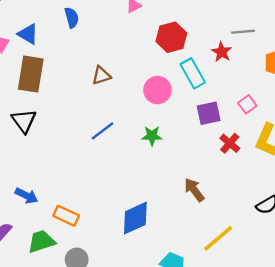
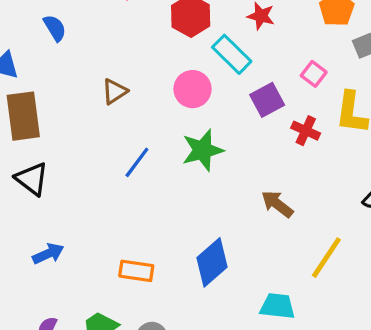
green star: (152, 136) -> (203, 150), size x1.5
blue arrow: (27, 196) -> (48, 254), moved, turned -35
orange rectangle: (66, 216) -> (136, 271), moved

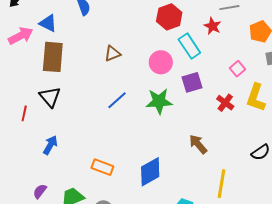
purple square: (267, 100) -> (192, 82), moved
blue arrow: (48, 254) -> (50, 145), turned -48
yellow line: (326, 258) -> (221, 184), turned -36

